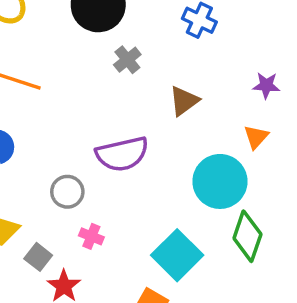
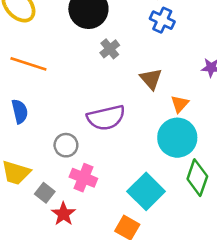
brown triangle: (184, 101) -> (151, 79), turned -35
orange triangle: (256, 137) -> (180, 104), moved
pink cross: (91, 236) -> (83, 178), size x1.5

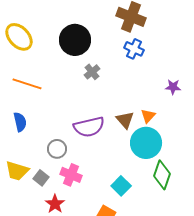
brown triangle: (151, 79) -> (125, 120), moved
cyan square: (146, 191) -> (121, 186), size x0.7
gray square: (45, 193) -> (41, 178), moved

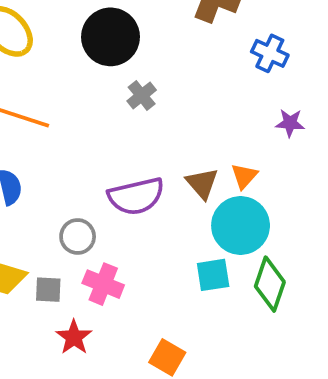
blue cross: (134, 49) -> (270, 53), moved
gray square: (41, 178) -> (48, 290), turned -35
cyan square: (121, 186) -> (213, 275), moved, turned 36

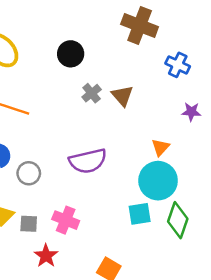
black circle: (111, 37) -> (71, 54), size x0.7
brown triangle: (202, 183) -> (122, 96), moved
gray circle: (78, 236) -> (29, 173), moved

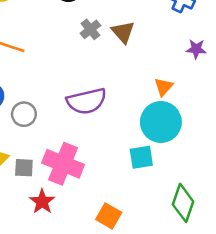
pink cross: (66, 220) -> (63, 164), size x1.4
green diamond: (178, 220) -> (183, 203), moved

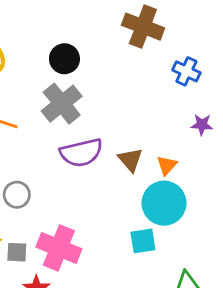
gray cross: (90, 29) -> (62, 104), moved, size x1.8
brown triangle: (123, 32) -> (130, 160), moved
purple semicircle: (87, 101) -> (81, 153), moved

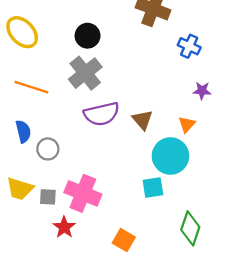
orange triangle: (167, 165) -> (187, 124), moved

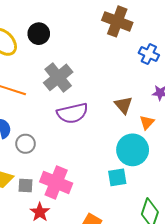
black circle: (88, 36) -> (39, 34), moved
brown triangle: (142, 120) -> (123, 105), moved

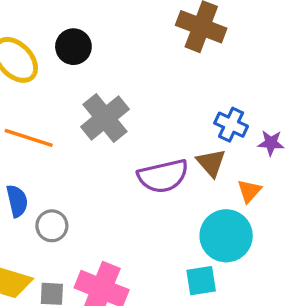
blue cross: (149, 54) -> (231, 125), moved
purple semicircle: (72, 113) -> (163, 176), moved

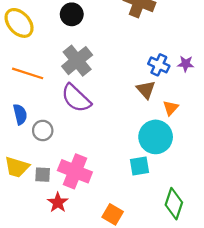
black circle: (73, 47) -> (72, 14), moved
purple star: (271, 143) -> (186, 64), moved
purple semicircle: (163, 176) -> (76, 98), moved, turned 56

